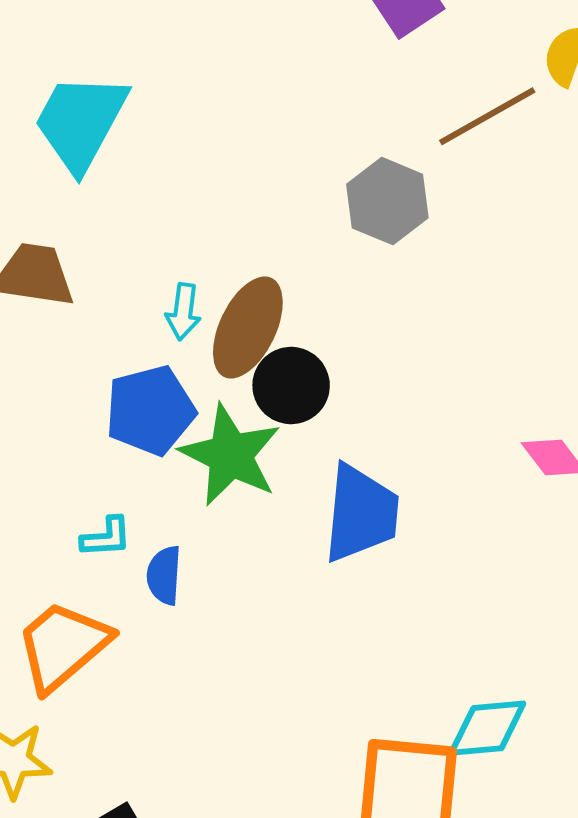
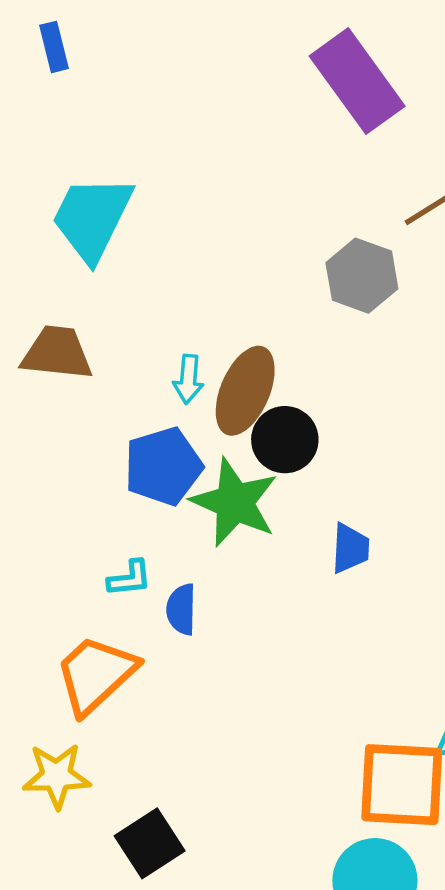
blue trapezoid: (361, 513) -> (350, 548), size x0.6

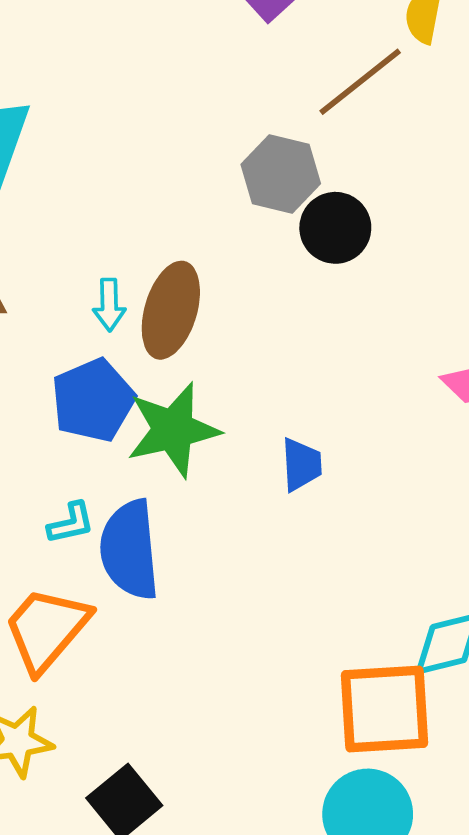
black circle: (285, 440) -> (335, 228), moved
green star: (235, 502) -> (173, 430), turned -30
blue semicircle: (181, 609) -> (130, 550), size x1.8

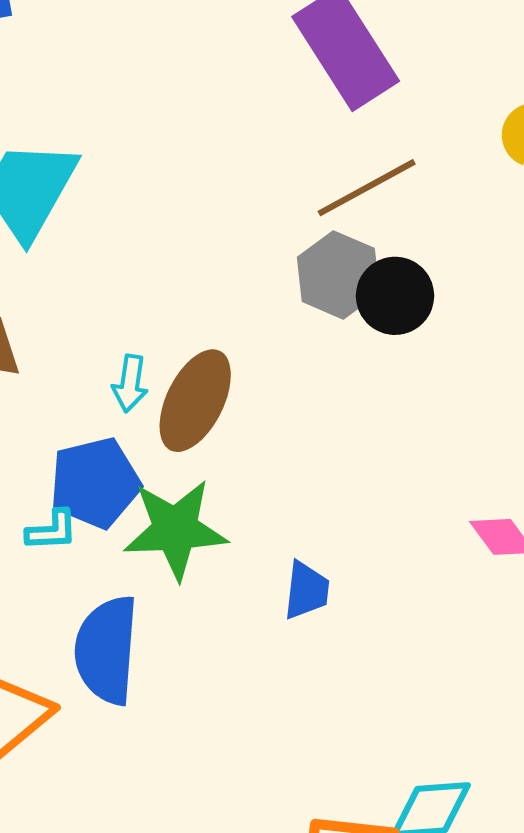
brown line: (360, 82) -> (367, 188), moved
black circle: (335, 228) -> (395, 296), moved
cyan L-shape: (71, 523) -> (52, 530), moved

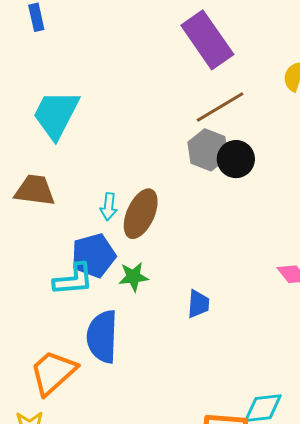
green star: (175, 529) -> (133, 277), size x0.6
cyan L-shape: (52, 530) -> (73, 279), size x1.6

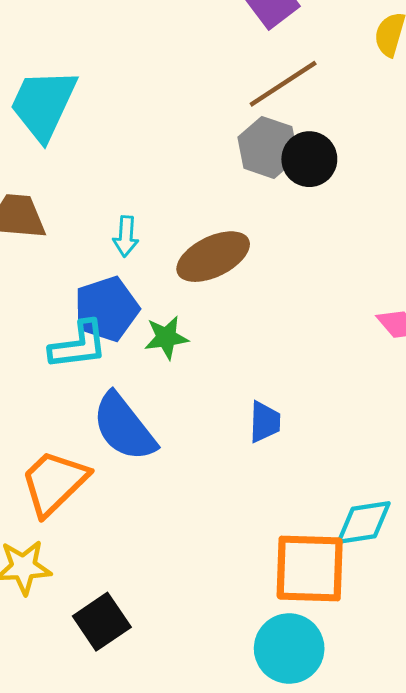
brown ellipse: (141, 214) -> (213, 257), moved, turned 42
blue trapezoid: (198, 304) -> (265, 422), moved
blue semicircle: (102, 337) -> (124, 427), turned -38

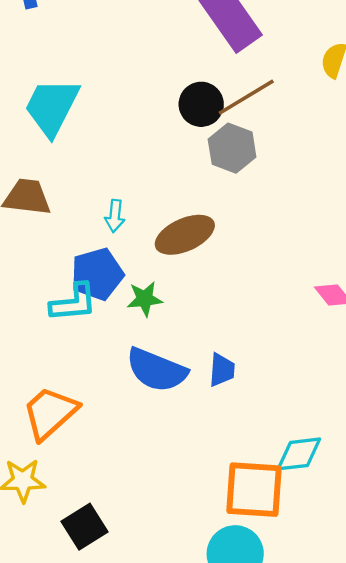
black circle: (309, 159) -> (201, 104), moved
blue semicircle: (124, 427) -> (157, 370), moved, turned -32

